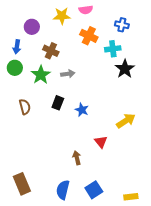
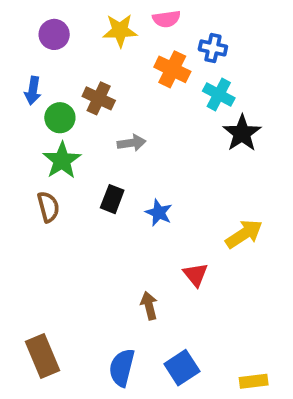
blue cross: (122, 25) -> (213, 48), moved
purple circle: (32, 27) -> (54, 34), moved
cyan cross: (113, 49) -> (219, 94), turned 35
green circle: (15, 68) -> (60, 118), moved
green star: (41, 75) -> (62, 160), moved

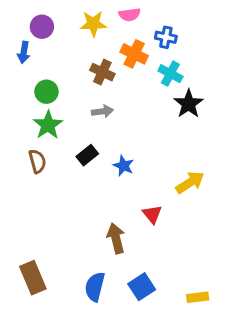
blue arrow: (33, 91) -> (24, 52), moved
brown cross: (99, 98) -> (102, 72), moved
black rectangle: (112, 199) -> (87, 155), turned 30
brown arrow: (149, 306) -> (116, 238), size x1.4

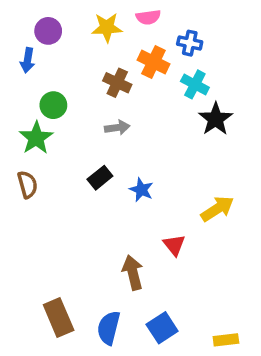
green star: (48, 125) -> (36, 138), moved
brown semicircle: (37, 161) -> (27, 185), moved
brown rectangle: (33, 278) -> (59, 317), moved

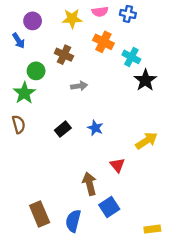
blue cross: (190, 43) -> (128, 14), moved
blue arrow: (27, 60) -> (19, 41), turned -42
brown cross: (117, 83) -> (64, 55), moved
black rectangle: (100, 178) -> (63, 129), moved
blue square: (162, 328) -> (109, 207), moved

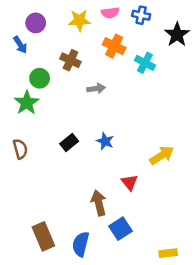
black star: (145, 80) -> (177, 35), moved
gray arrow: (79, 86) -> (96, 89), moved
brown semicircle: (19, 124) -> (20, 149), moved

